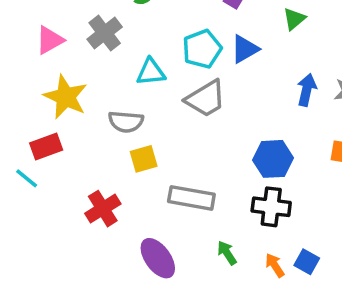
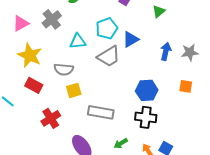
blue triangle: (245, 49) -> (131, 39), moved
red rectangle: (46, 147) -> (34, 85), moved, turned 48
green arrow: (227, 253) -> (121, 143), turned -88

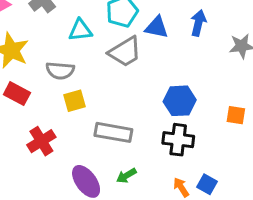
blue triangle: (131, 39) -> (157, 27), turned 42
blue arrow: (166, 51) -> (198, 23), moved
orange square: (186, 86) -> (236, 115), moved
green arrow: (121, 143) -> (126, 176), moved

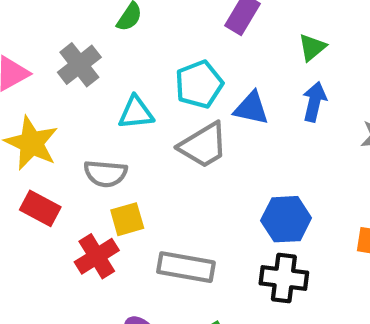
red cross: (41, 141) -> (97, 256), moved

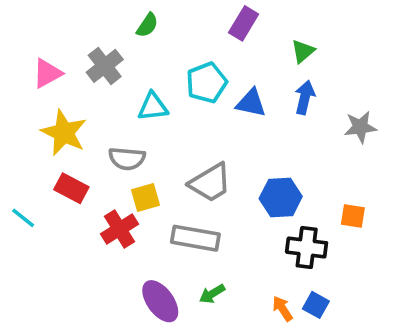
gray trapezoid: (203, 145) -> (210, 183), moved
black cross: (284, 278) -> (307, 247), moved

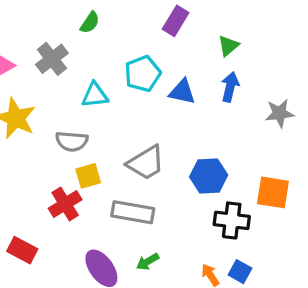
red rectangle: (71, 188) -> (22, 250), moved
orange square: (353, 216) -> (273, 192), size x1.5

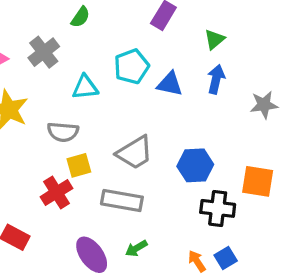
blue square: (240, 272) -> (226, 258), turned 30

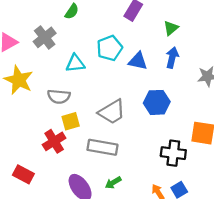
blue hexagon: (195, 165) -> (157, 102), moved

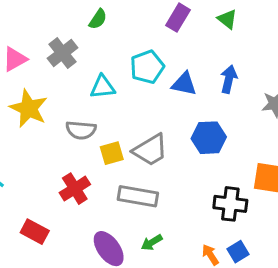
green triangle: (171, 28) -> (227, 19), moved, turned -42
yellow square: (71, 121) -> (112, 153), moved

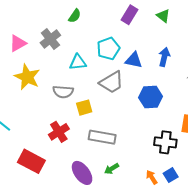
gray trapezoid: (150, 150) -> (112, 82), moved
red rectangle: (35, 232) -> (31, 161), size x1.4

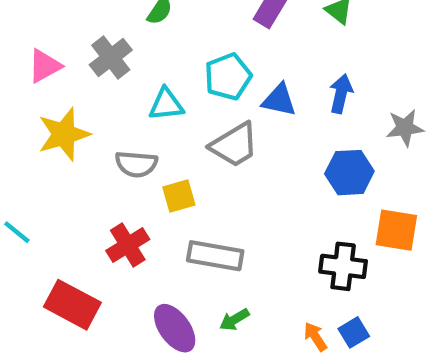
yellow star: (27, 77) -> (64, 134), turned 30
blue hexagon: (151, 97) -> (349, 173), moved

